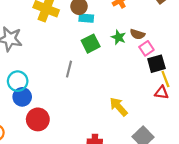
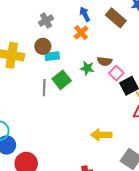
gray line: (69, 69) -> (44, 88), moved
yellow arrow: (119, 107) -> (101, 135), turned -36

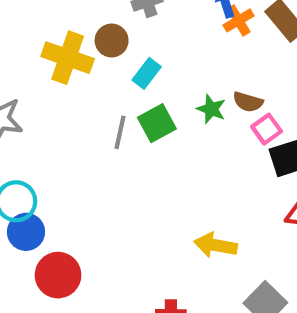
orange cross: (81, 33) -> (239, 20), moved
brown circle: (43, 46) -> (112, 41), moved
cyan rectangle: (52, 56) -> (147, 73), turned -56

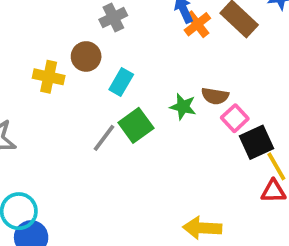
yellow cross: (68, 58) -> (49, 77), size x0.7
gray line: (120, 132) -> (104, 138), turned 32

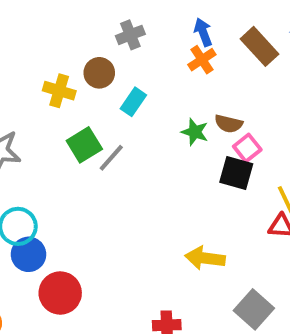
orange cross: (197, 24) -> (202, 60), moved
green square: (136, 125) -> (84, 145), moved
black square: (257, 142) -> (236, 173), moved, turned 36

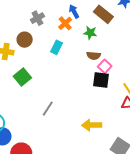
orange cross: (202, 60) -> (65, 23), moved
cyan rectangle: (133, 102) -> (57, 47), moved
green star: (195, 132) -> (90, 33), moved
gray line: (111, 158) -> (48, 109), moved

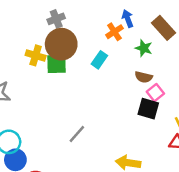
gray cross: (37, 18) -> (56, 19), moved
brown circle: (25, 40) -> (61, 44), size x1.6
green square: (22, 77) -> (56, 64), moved, turned 30

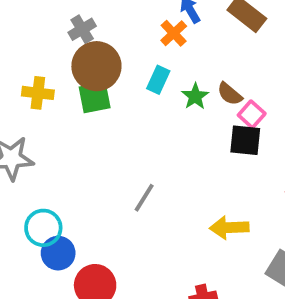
green star: (144, 48) -> (195, 96), moved, turned 30
yellow cross: (36, 55) -> (38, 93), moved
brown semicircle: (144, 77) -> (230, 94), turned 36

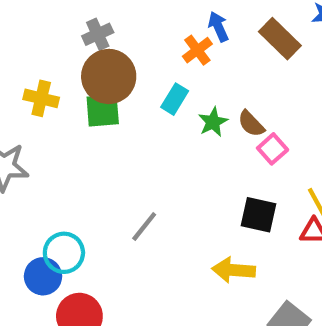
black square: (245, 140) -> (258, 215), moved
cyan circle: (43, 228) -> (64, 253), moved

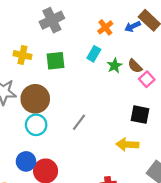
blue arrow: (218, 27) -> (133, 26), moved, turned -91
gray cross: (98, 34) -> (52, 20), size x1.5
brown circle: (109, 76) -> (35, 99), moved
cyan circle: (64, 253) -> (36, 125), moved
blue circle: (43, 276) -> (26, 161), moved

